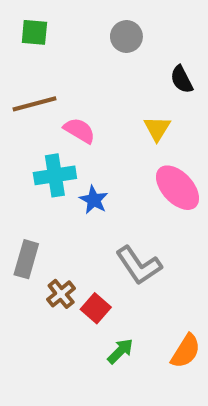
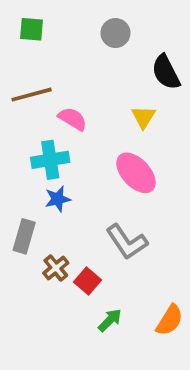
black semicircle: (182, 79) -> (166, 72), size x1.4
pink ellipse: (178, 188) -> (136, 173), moved
blue star: (94, 200) -> (58, 199), moved, turned 30

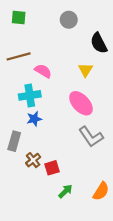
gray L-shape: (127, 242) -> (91, 137), moved
red square: (88, 281) -> (52, 168), turned 32

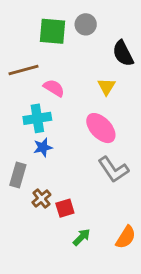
green square: (19, 17) -> (53, 31), moved, size x1.5

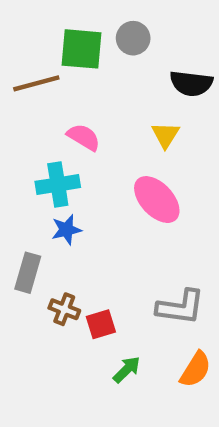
black semicircle: (123, 53) -> (191, 83), turned -56
brown line: (23, 70) -> (36, 83), moved
gray L-shape: (113, 169) -> (180, 307), moved, turned -48
brown cross: (41, 198) -> (64, 309), turned -30

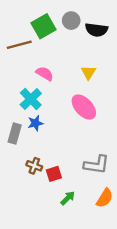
green square: (81, 49) -> (43, 26), turned -35
black semicircle: (191, 83) -> (97, 30), moved
cyan cross: (58, 184) -> (31, 99), turned -35
gray rectangle: (28, 273) -> (15, 134), moved

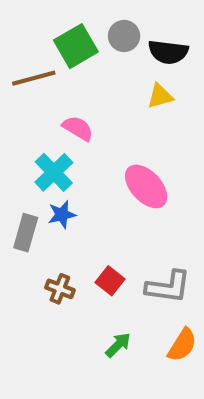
yellow triangle: (88, 72) -> (160, 96), moved, turned 42
red square: (54, 174) -> (110, 281), moved, turned -35

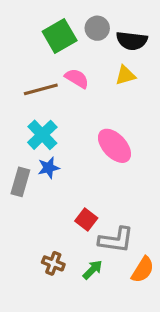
brown line: (34, 78) -> (41, 89), moved
pink semicircle: (78, 128) -> (77, 78), moved
gray L-shape: (168, 287) -> (116, 240), moved
brown cross: (60, 289) -> (53, 263), moved

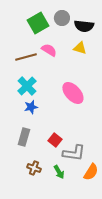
yellow triangle: (125, 75) -> (80, 48), turned 32
gray rectangle: (20, 182) -> (24, 137), moved
green arrow: (93, 270) -> (59, 172), turned 104

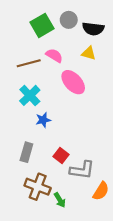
pink ellipse: (73, 93) -> (73, 82), moved
blue star: (31, 107) -> (43, 120), moved
brown cross: (34, 168) -> (38, 187), size x1.6
green arrow: (59, 172) -> (60, 200), moved

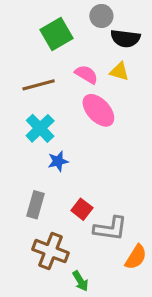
gray circle: (69, 20) -> (101, 16), moved
pink semicircle: (54, 55) -> (86, 74), moved
green arrow: (60, 200) -> (80, 281), moved

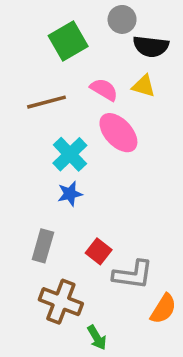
cyan cross: (40, 128) -> (70, 154), moved

